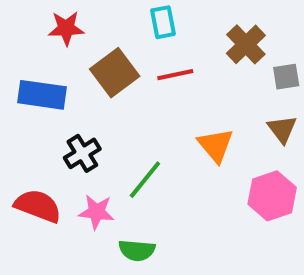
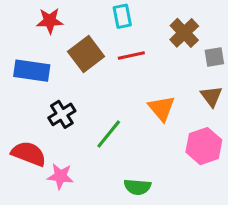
pink star: (96, 212) -> (60, 176), moved
green semicircle: (137, 250) -> (137, 187), moved

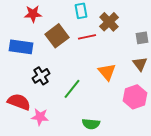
brown cross: (184, 33) -> (109, 22), moved

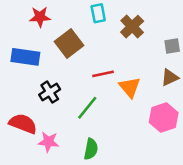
red line: (87, 37) -> (103, 74), moved
brown triangle: (140, 64) -> (170, 77), turned 42
green semicircle: (91, 124) -> (91, 149), moved, turned -84

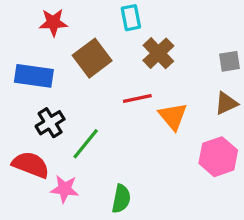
brown cross: (132, 27) -> (158, 53), moved
black cross: (50, 92) -> (50, 123), moved
green line: (87, 108) -> (86, 144), moved

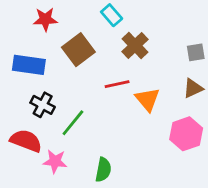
cyan rectangle: (131, 18) -> (112, 15), turned -30
black cross: (50, 123) -> (43, 105), turned -30

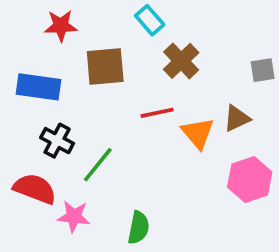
brown square: (78, 50) -> (105, 66), turned 32
brown triangle: (193, 88) -> (237, 118), moved

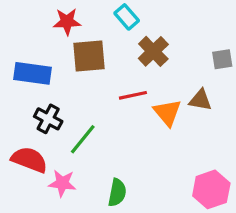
red star: (61, 26) -> (67, 22), moved
brown triangle: (237, 118) -> (200, 100), turned 35
pink hexagon: (250, 179) -> (211, 189), moved

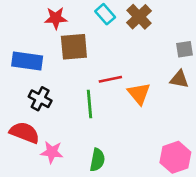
brown cross: (153, 51) -> (139, 17), moved
brown triangle: (200, 100) -> (179, 79), moved
green line: (83, 139) -> (90, 104), moved, turned -44

